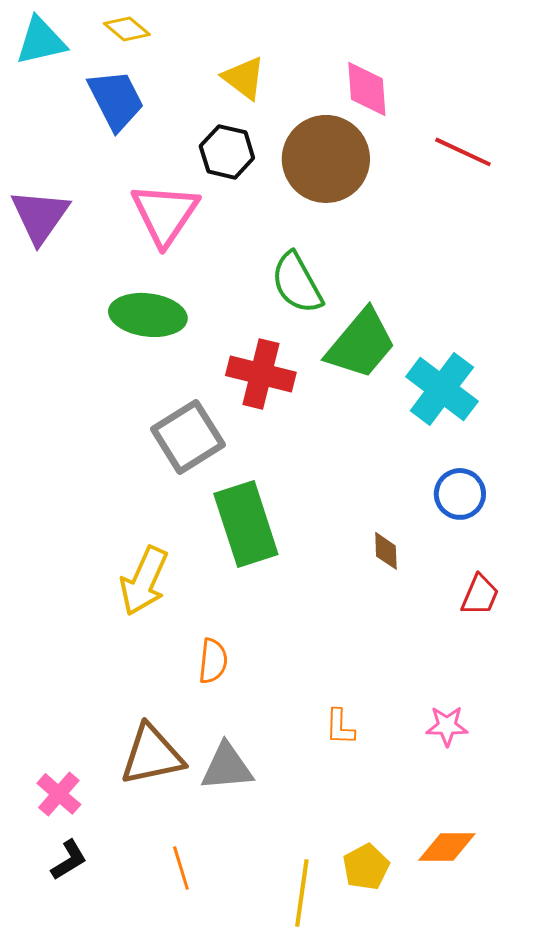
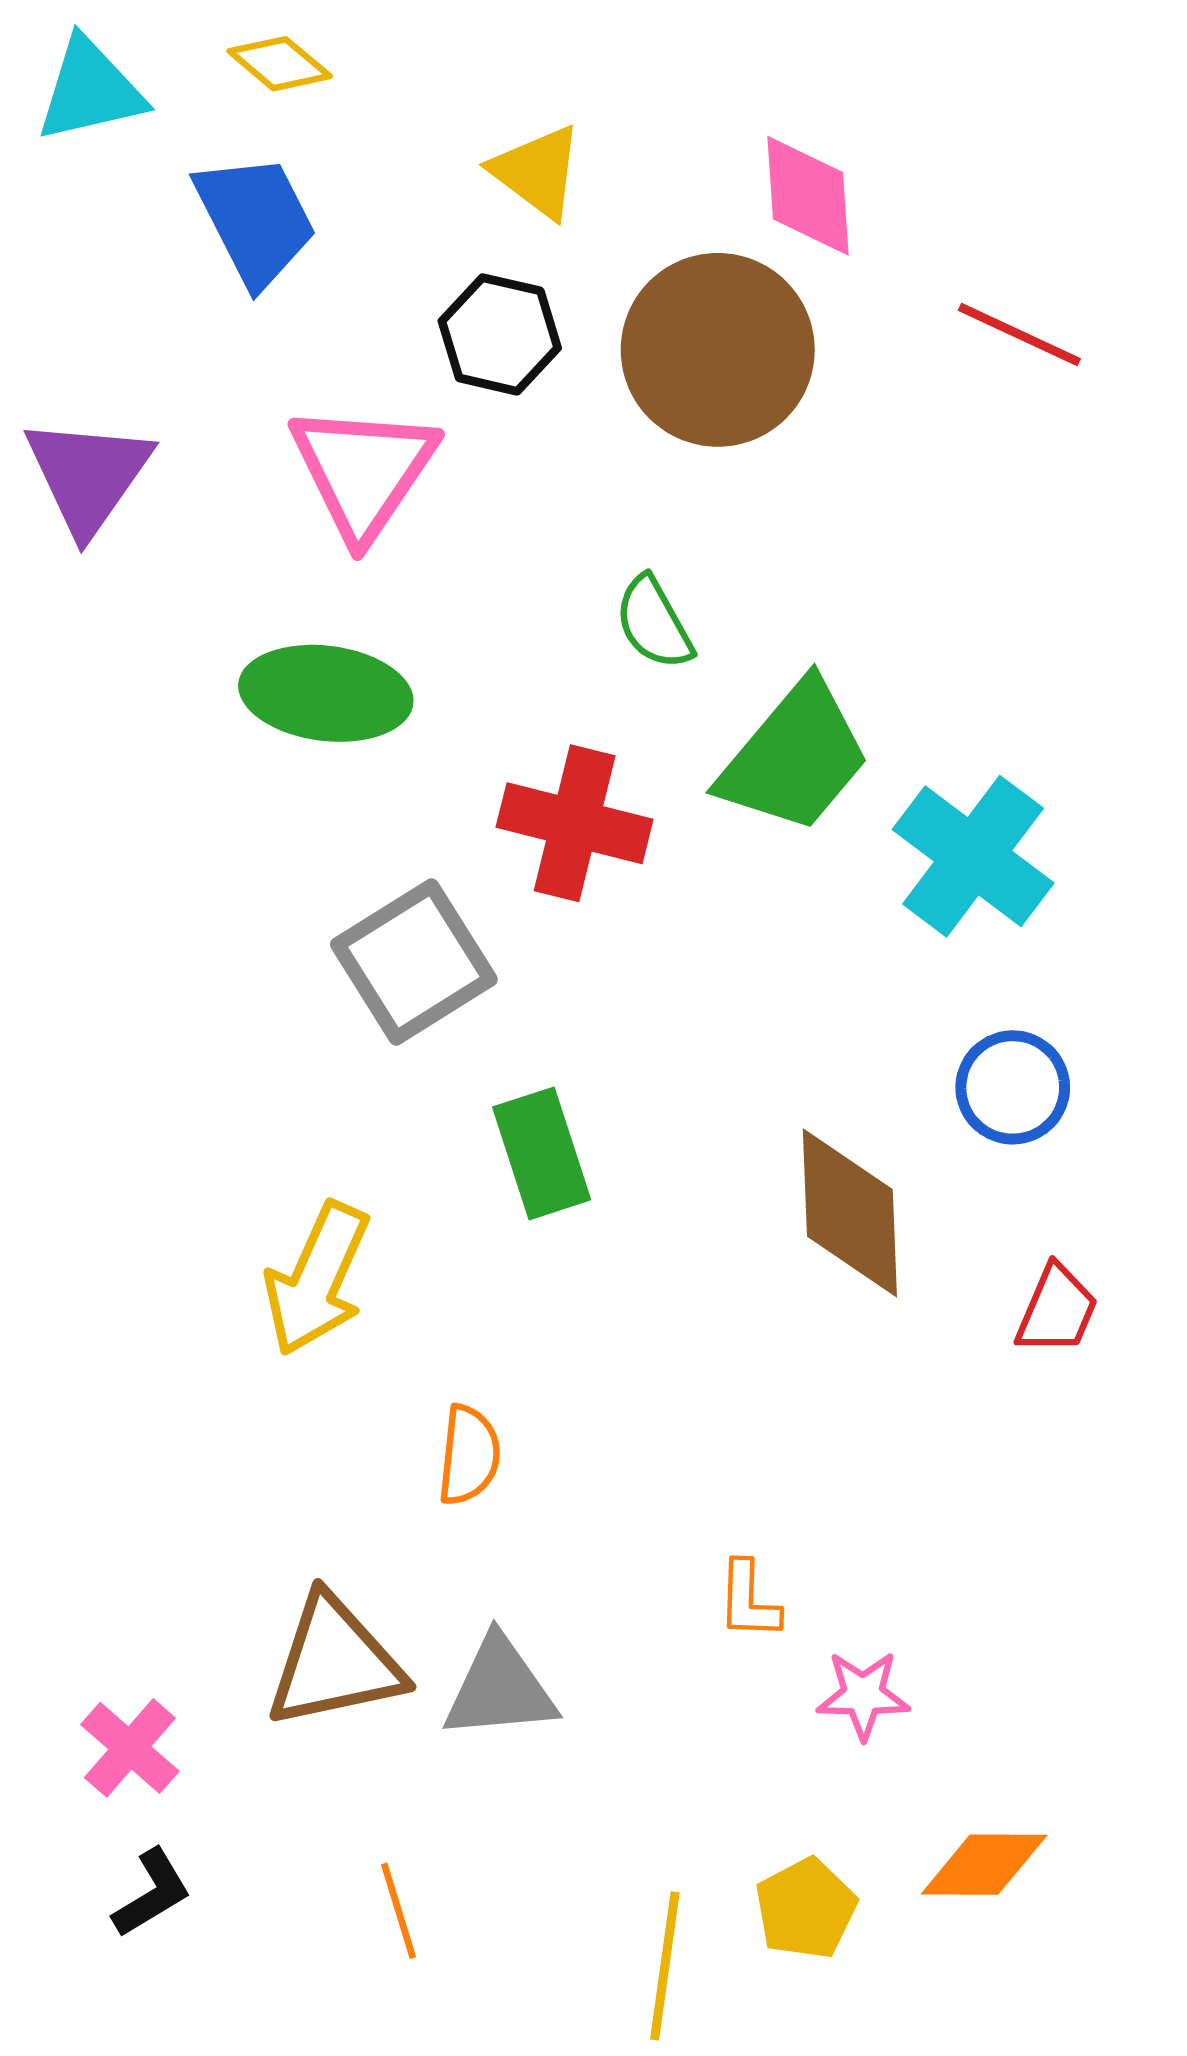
green semicircle: (297, 283) -> (654, 623), size x0.7
green rectangle: (246, 524) -> (542, 1153), size x0.7
brown diamond: (386, 551) -> (850, 1213), size x2.0
pink star: (447, 726) -> (863, 1695), moved

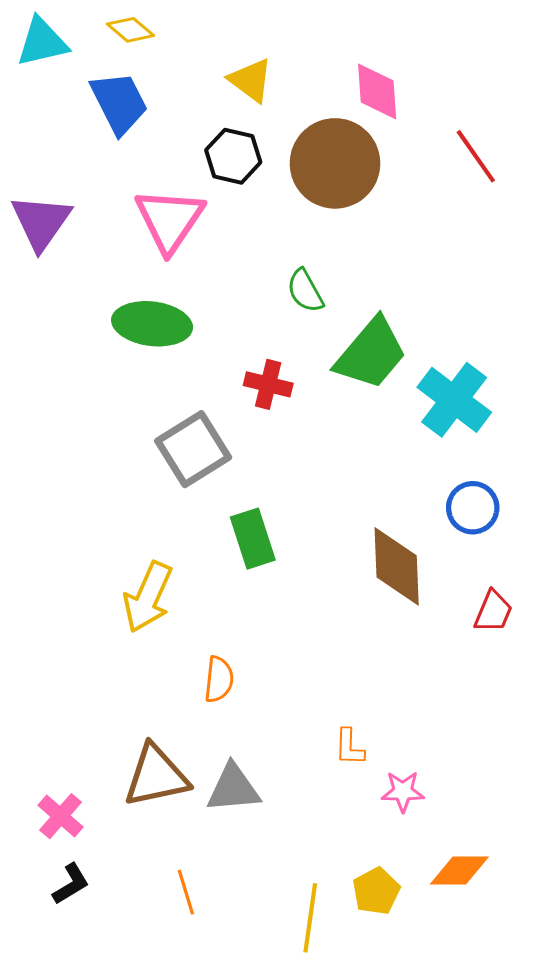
red line: (1019, 334) -> (476, 156), turned 30
red cross: (575, 823) -> (268, 384), size x0.7

